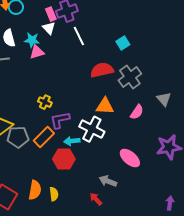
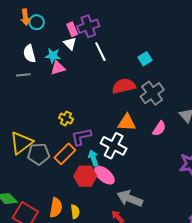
cyan arrow: (72, 141) -> (93, 158), turned 77
pink ellipse: (130, 158) -> (104, 175), moved
gray arrow: (108, 181) -> (130, 199), size x1.4

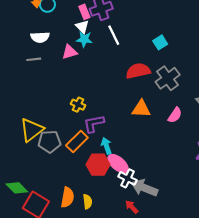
white semicircle: (29, 54) -> (40, 37), turned -78
cyan star: (53, 56) -> (84, 39), moved
white cross: (114, 146) -> (128, 178), moved, size x0.7

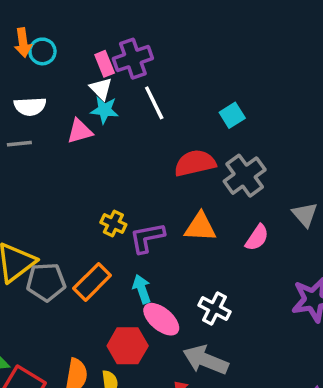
yellow cross: (78, 105) -> (113, 223), moved
purple L-shape: (94, 124) -> (147, 238), moved
red hexagon: (98, 165) -> (128, 346), moved
white cross: (128, 178) -> (214, 309), moved

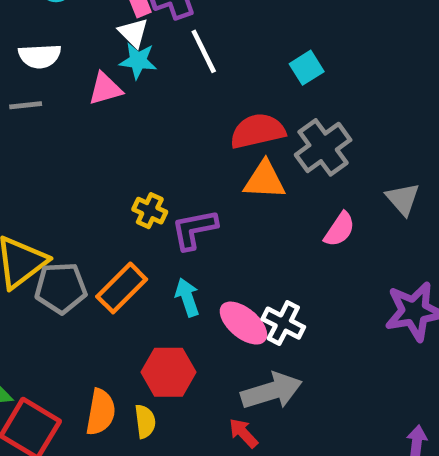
orange triangle: (200, 227) -> (265, 180), moved
pink ellipse: (161, 319) -> (243, 323), moved
gray arrow: (206, 360) -> (272, 391), turned 141

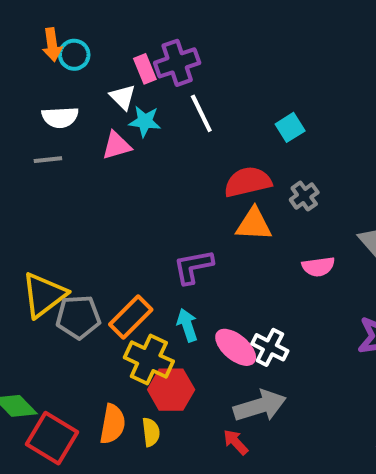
white triangle: (133, 33) -> (123, 97), moved
gray cross: (323, 147) -> (304, 196), size x0.6
yellow cross: (150, 211) -> (149, 359), moved, size x1.6
pink semicircle: (339, 229) -> (318, 267), turned 48

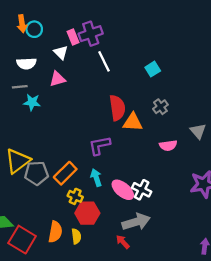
cyan star: (145, 121) -> (32, 102), moved
red semicircle: (248, 182) -> (117, 108), moved, turned 95
yellow cross: (149, 359) -> (75, 196), size x0.6

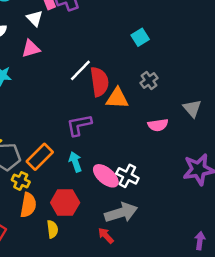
white line: (104, 61) -> (80, 70), moved, turned 70
yellow cross: (75, 196) -> (21, 181), moved
orange semicircle: (55, 232) -> (28, 205), moved

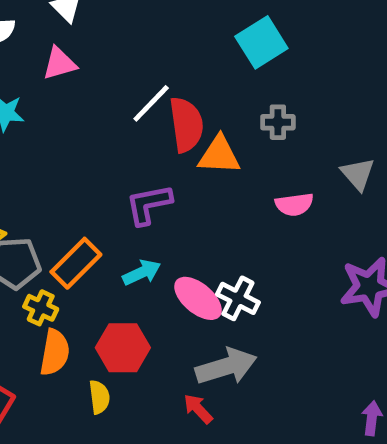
cyan square: (140, 37) -> (261, 42), size x1.5
gray cross: (149, 80) -> (278, 122), turned 36
cyan arrow: (75, 162) -> (142, 273), turned 84

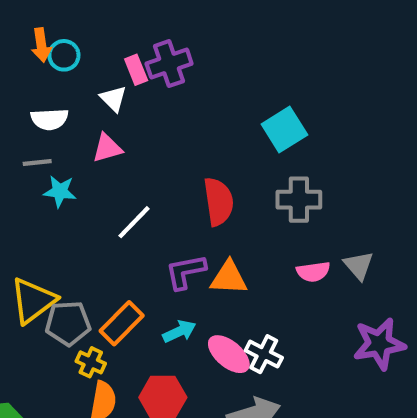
white line: (151, 103) -> (134, 222), moved
gray cross: (278, 122) -> (299, 200), size x1.5
orange triangle: (219, 155) -> (229, 278), moved
gray triangle: (358, 174) -> (359, 265), moved

